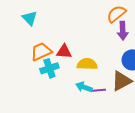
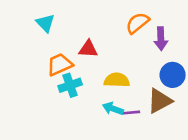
orange semicircle: (116, 14) -> (138, 23), moved
red triangle: (64, 52) -> (88, 49), moved

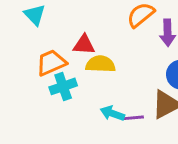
yellow semicircle: (117, 80) -> (100, 64), moved

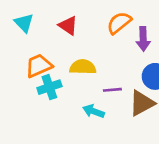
red triangle: (84, 45) -> (68, 26), moved, turned 30
purple line: (133, 118) -> (112, 90), moved

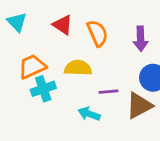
orange semicircle: (119, 23) -> (97, 33), moved, turned 105

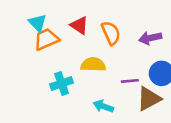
purple arrow: (141, 39) -> (150, 38), turned 80
orange trapezoid: (32, 67) -> (46, 39), moved
purple line: (109, 92) -> (130, 81), moved

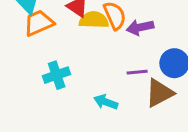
purple arrow: (150, 38) -> (140, 27), moved
yellow semicircle: (93, 65) -> (94, 20), moved

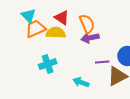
yellow semicircle: (94, 20) -> (56, 33), moved
purple arrow: (140, 27) -> (90, 38), moved

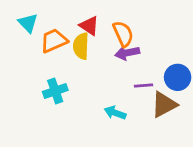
cyan triangle: (28, 16) -> (28, 23), moved
yellow semicircle: (56, 33) -> (81, 46), turned -90
cyan cross: (48, 64) -> (55, 91), moved

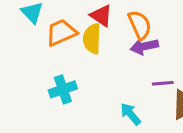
cyan arrow: (115, 113) -> (130, 114), turned 30

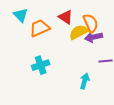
yellow semicircle: (92, 39) -> (79, 32), moved, turned 60
cyan arrow: (130, 114) -> (85, 81), turned 56

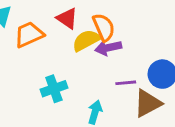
cyan cross: (41, 65) -> (54, 89), moved

